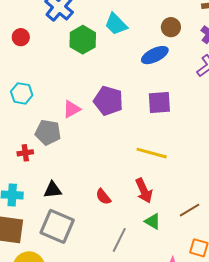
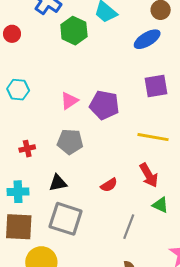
purple pentagon: (108, 101) -> (104, 105), moved
gray pentagon: (48, 132) -> (70, 142), moved
red semicircle: (103, 197) -> (109, 185), turned -78

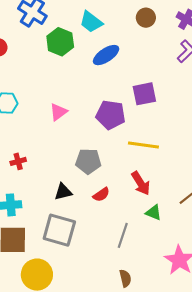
blue ellipse: (147, 39) -> (106, 55), moved
purple pentagon: (104, 105) -> (111, 115), moved
gray pentagon: (70, 142) -> (88, 161), moved
black triangle: (58, 183) -> (63, 192), moved

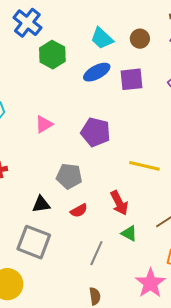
cyan trapezoid: (91, 22) -> (102, 38), moved
purple square: (144, 94) -> (131, 79), moved
yellow line: (143, 145) -> (144, 166), moved

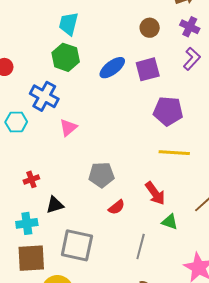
blue cross: (27, 23) -> (44, 96), moved
cyan trapezoid: (102, 38) -> (68, 24), moved, turned 70
purple pentagon: (96, 132) -> (168, 111), moved
black triangle: (41, 204) -> (55, 205), moved

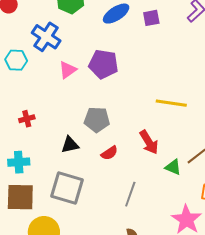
purple square: (148, 69) -> (151, 18), size x0.7
purple pentagon: (168, 111) -> (103, 64), moved
black triangle: (55, 205) -> (70, 145), moved
green triangle: (170, 222) -> (173, 167), moved

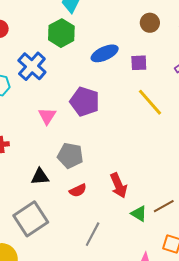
pink triangle: (68, 70) -> (47, 116), moved, turned -30
yellow line: (171, 103) -> (150, 102), moved, turned 32
gray square: (67, 188) -> (31, 219), turned 32

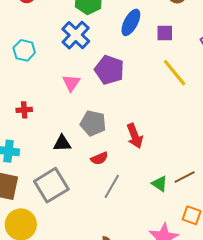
blue ellipse: (105, 53) -> (131, 22), turned -40
blue cross: (32, 66) -> (76, 35), moved
red arrow: (119, 185) -> (135, 136), moved
gray line: (93, 234) -> (112, 186), moved

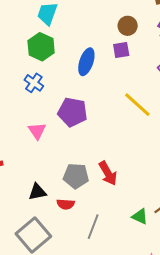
purple square: (165, 33) -> (121, 50), moved
blue cross: (76, 35) -> (34, 83), size x0.7
gray pentagon: (93, 123) -> (76, 176), moved
red semicircle: (99, 158) -> (66, 204), moved, turned 36

